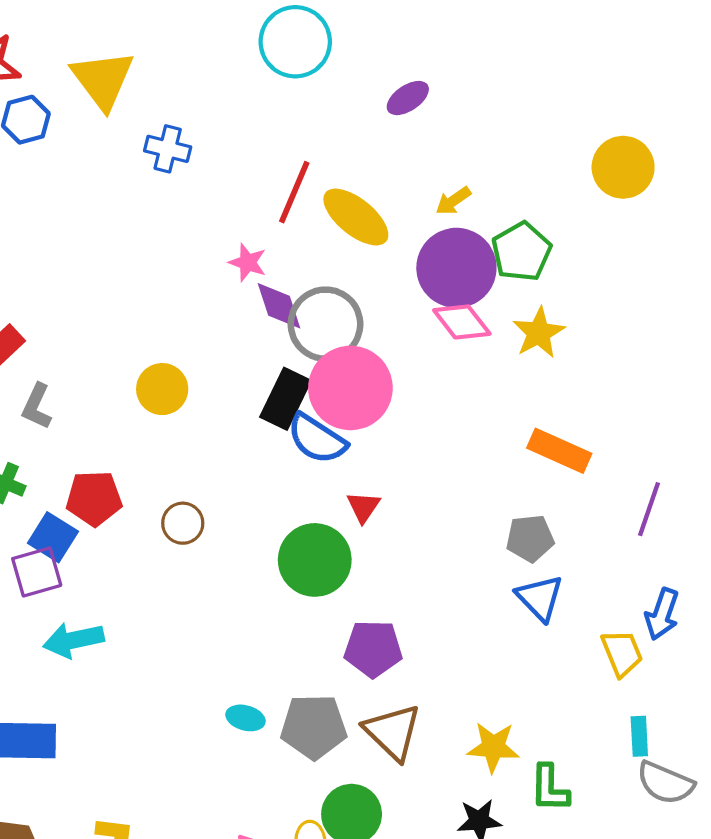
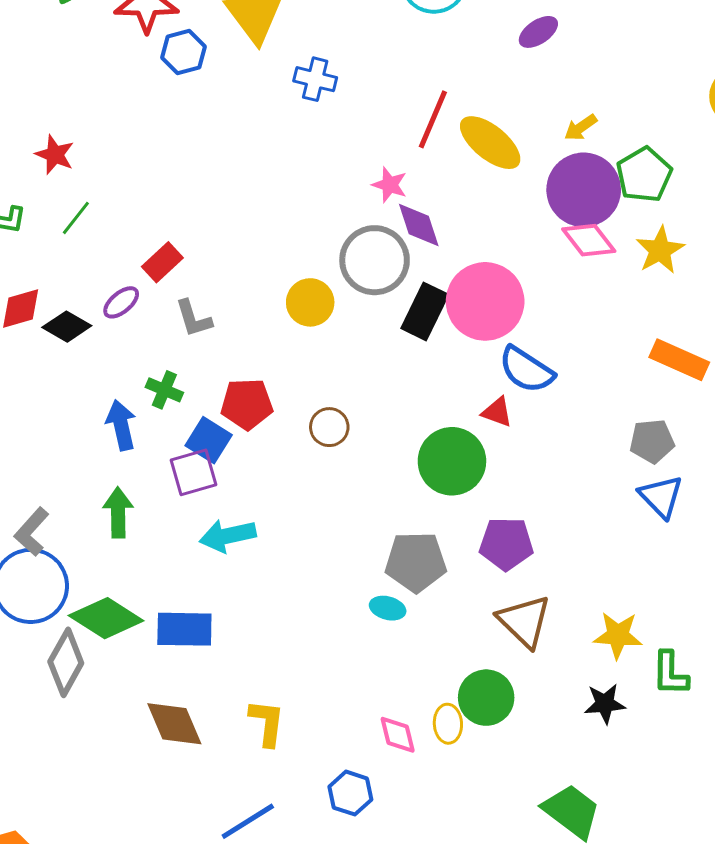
gray circle: (326, 324) -> (375, 260), moved
gray L-shape: (37, 406) -> (194, 319), turned -42
blue semicircle: (317, 439) -> (526, 370), moved
red triangle: (363, 507) -> (497, 412), turned -44
gray pentagon: (314, 727) -> (416, 562), moved

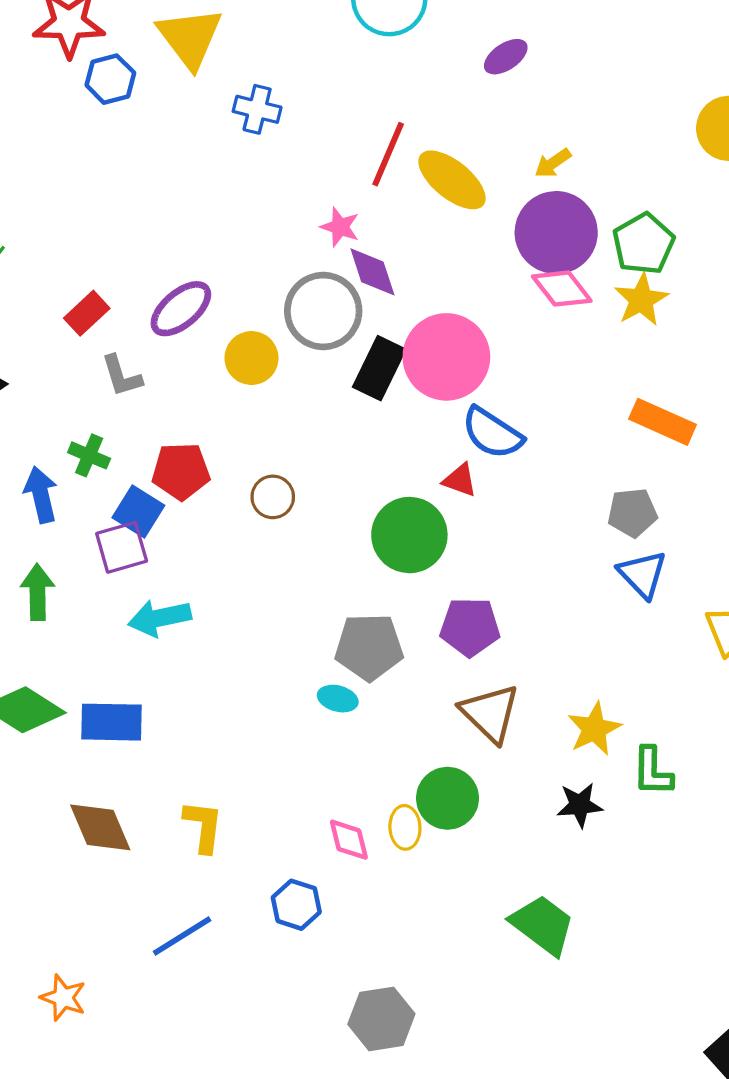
green pentagon: (644, 175) -> (644, 244), moved
purple ellipse: (121, 302) -> (181, 309), moved, size x1.5
yellow star: (618, 635) -> (594, 729), turned -30

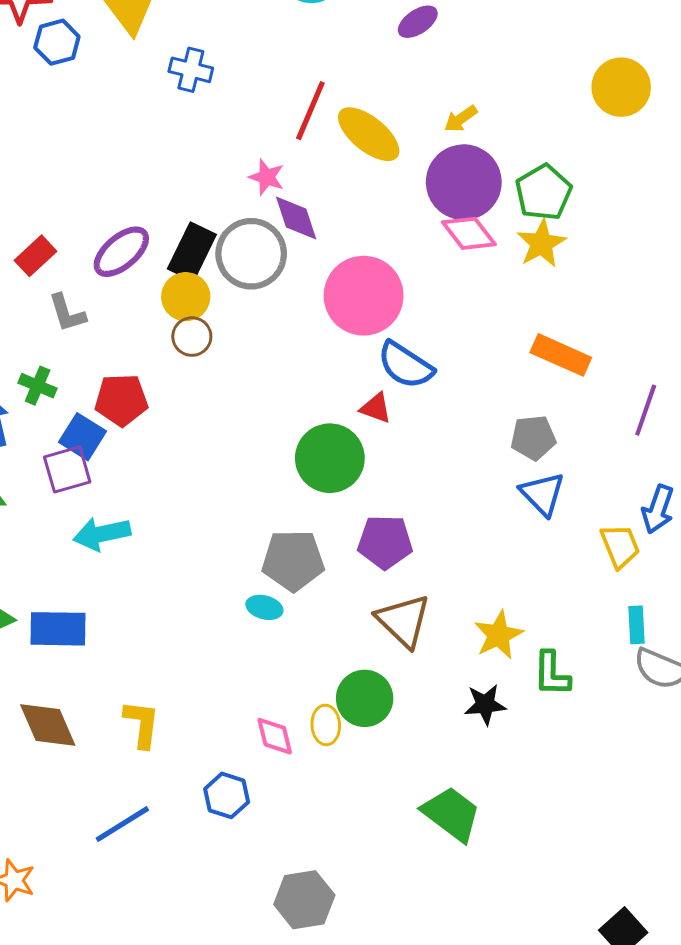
black rectangle: (379, 368) -> (192, 252), moved
brown circle: (273, 497) -> (192, 337), moved

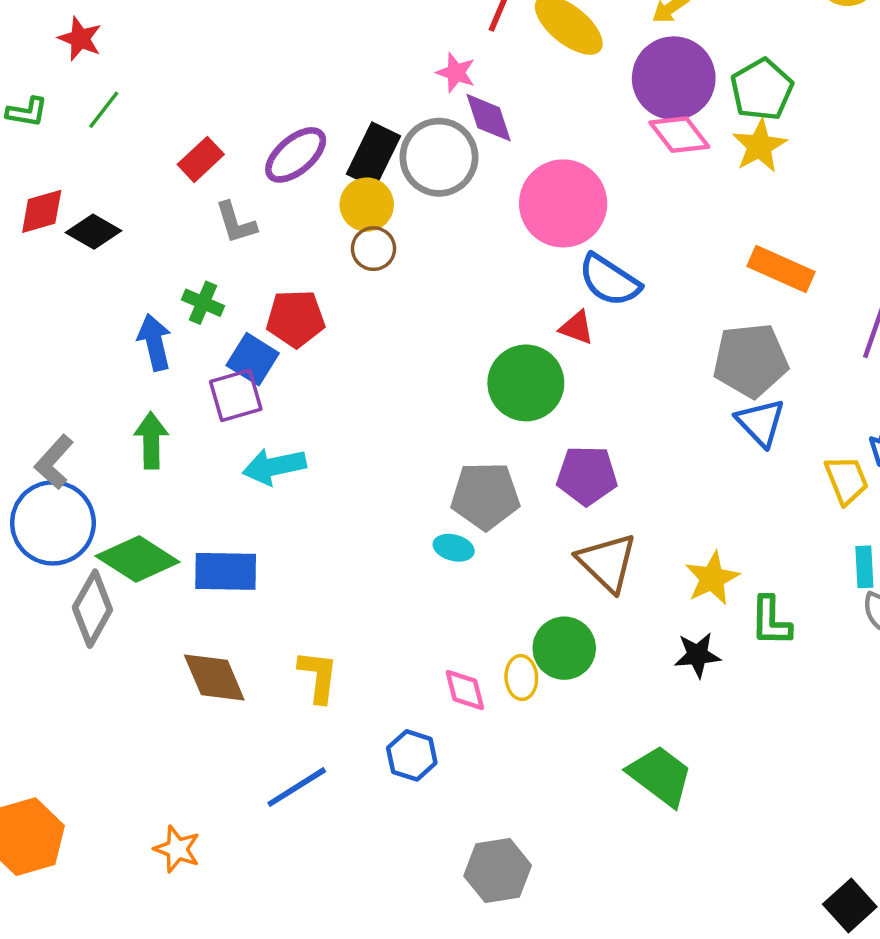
gray pentagon: (533, 438) -> (750, 360), size x1.5

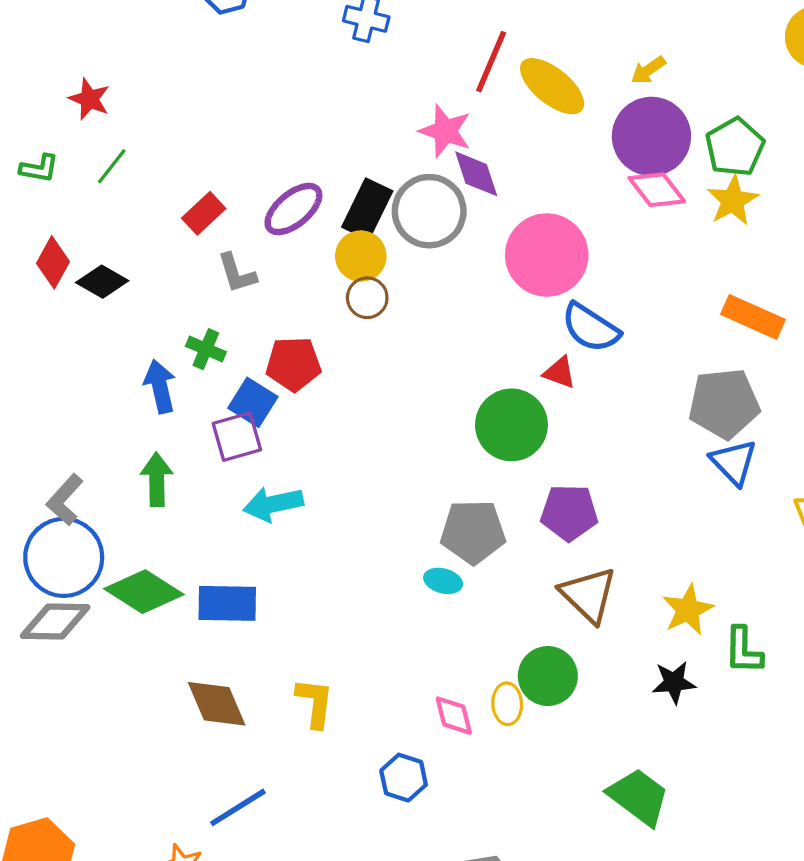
pink star: (456, 73) -> (445, 131), size x1.4
red diamond: (42, 211) -> (53, 262), turned -45
gray diamond: (92, 609) -> (55, 622), moved, turned 62
blue line: (297, 787) -> (238, 807), moved

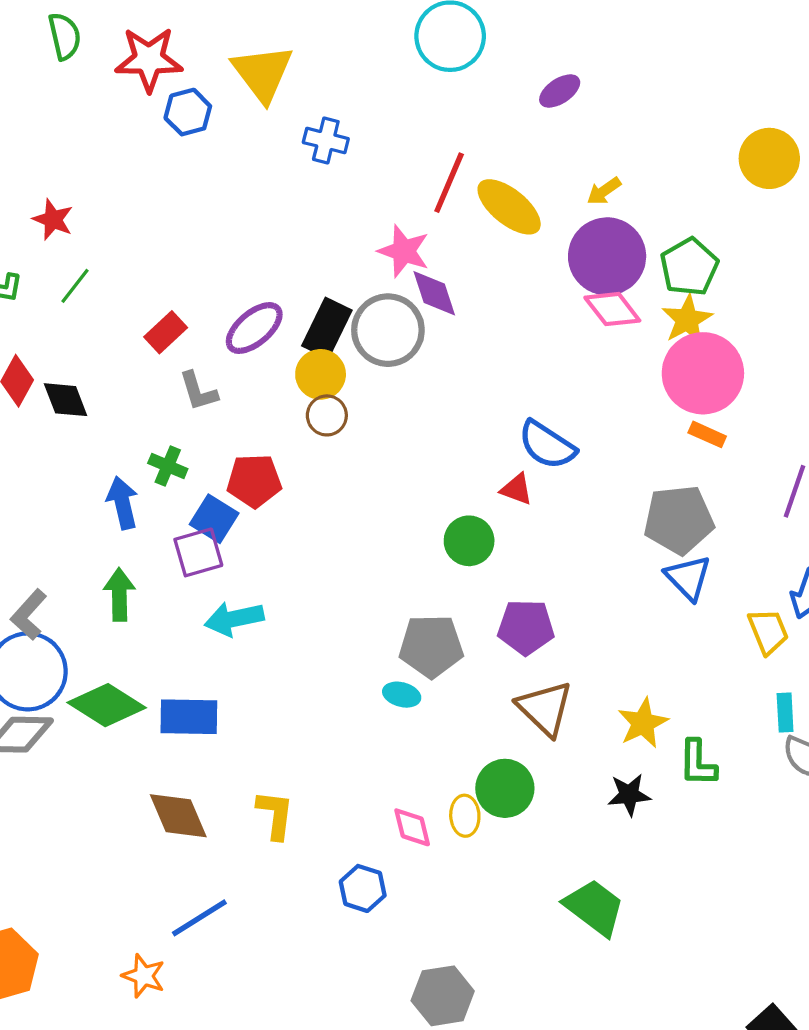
pink circle: (547, 255) -> (703, 373), moved
black diamond: (102, 282) -> (66, 400), turned 39
orange rectangle: (753, 317) -> (707, 434), size x0.6
green circle: (511, 425) -> (469, 541), size x0.7

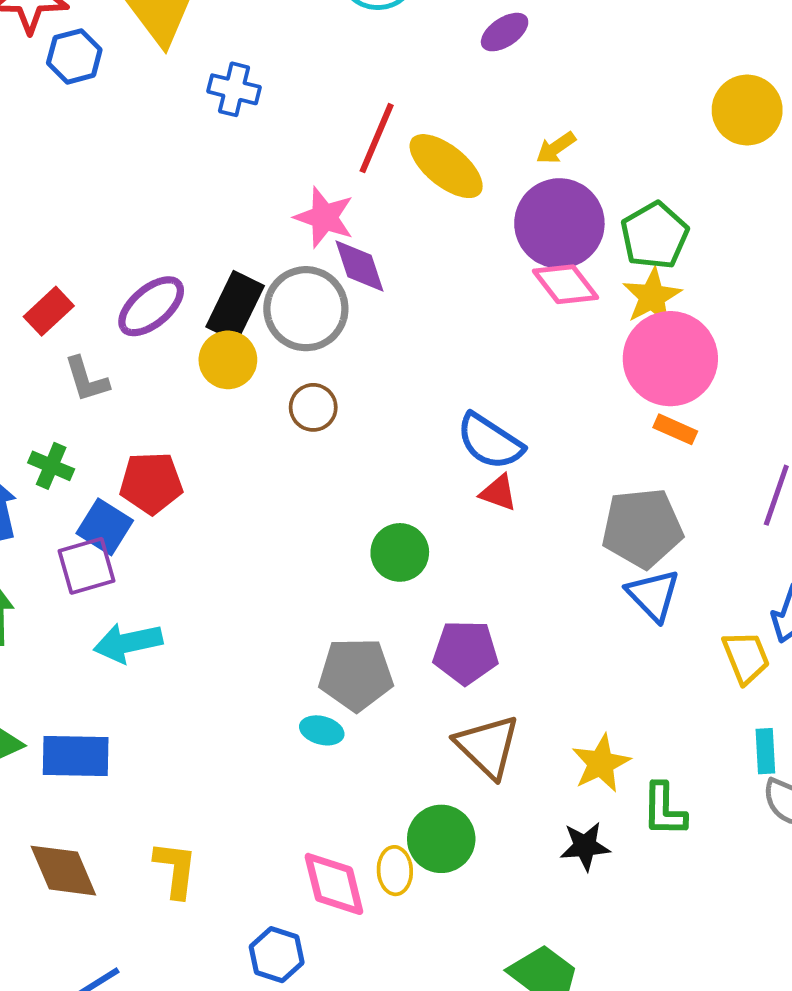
brown circle: (327, 415) -> (313, 407), moved
red triangle: (516, 489) -> (498, 493), moved
pink diamond: (412, 827) -> (334, 884), size x1.4

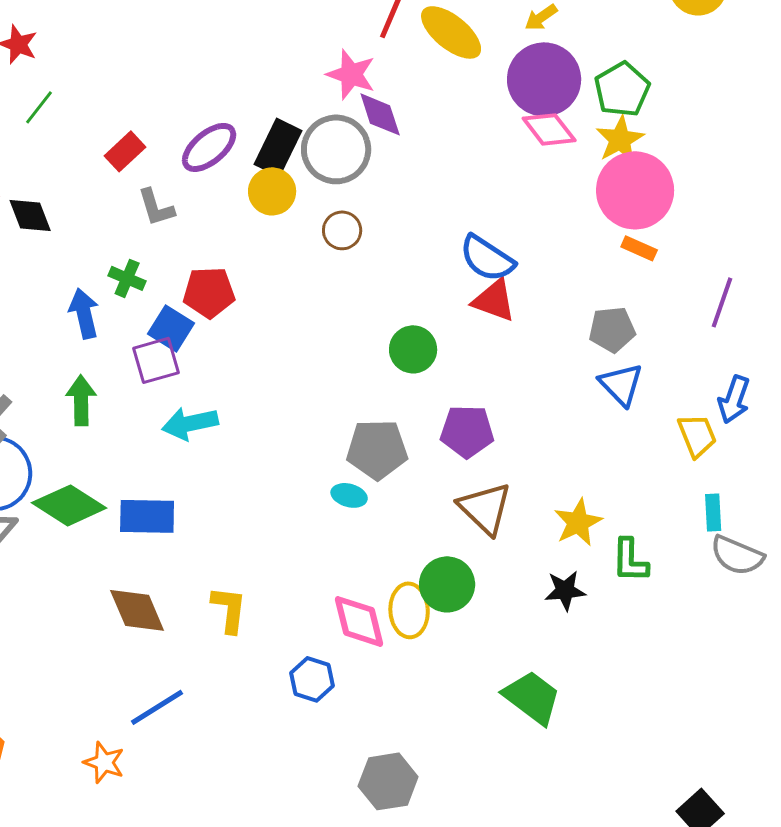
red triangle: (498, 493) -> (494, 300), size x1.4
gray pentagon: (642, 528) -> (612, 329), size x0.7
yellow ellipse: (395, 871) -> (409, 610), size x1.4

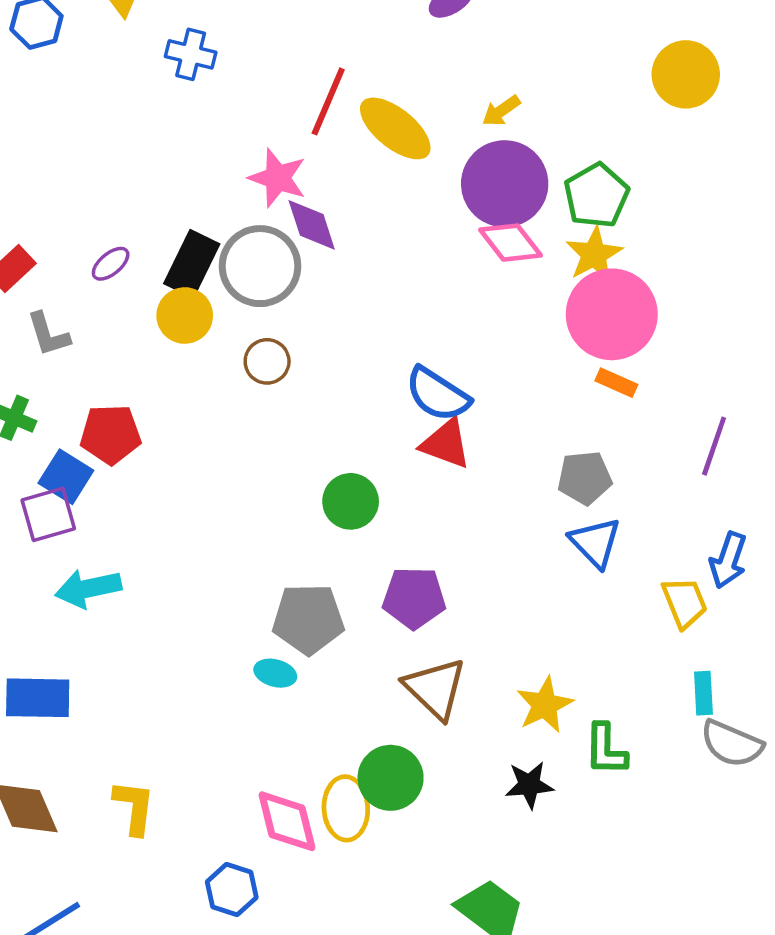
purple ellipse: (209, 147) -> (111, 264), size x0.6

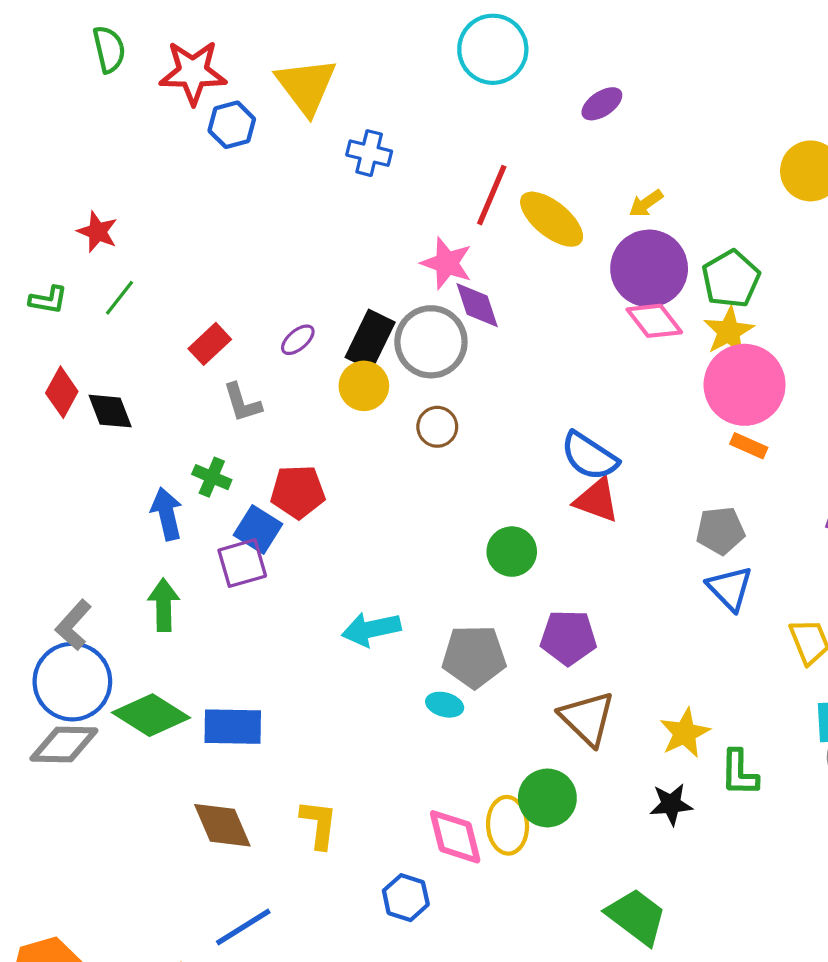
cyan arrow: (88, 588) -> (371, 629), moved

